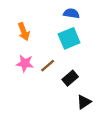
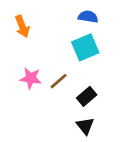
orange arrow: (24, 32) -> (22, 26), moved
black triangle: (84, 102) -> (85, 126), moved, turned -35

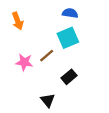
brown line: (59, 81) -> (47, 56), moved
black triangle: (85, 126) -> (48, 100), moved

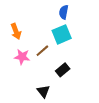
blue semicircle: (70, 13) -> (64, 12), turned -88
orange arrow: (18, 21) -> (16, 31), moved

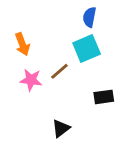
black rectangle: (63, 70) -> (104, 97), moved, turned 32
black triangle: (43, 91) -> (61, 128), turned 32

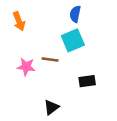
orange arrow: (22, 44) -> (19, 21), moved
brown line: (59, 71) -> (50, 60), turned 49

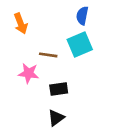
brown line: (50, 60) -> (48, 55), moved
black rectangle: (87, 81) -> (59, 89), moved

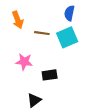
brown line: (48, 55) -> (42, 33), moved
black triangle: (56, 118) -> (34, 100), moved

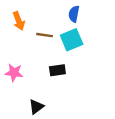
pink star: (24, 62) -> (14, 73), moved
black rectangle: (50, 75) -> (57, 70), moved

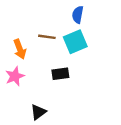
orange arrow: (19, 21) -> (20, 49), moved
pink star: (14, 73) -> (15, 76), turned -30

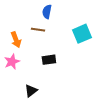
blue semicircle: (78, 15) -> (47, 12), moved
cyan square: (75, 42) -> (82, 34), moved

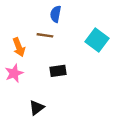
cyan square: (82, 34) -> (97, 40), turned -30

